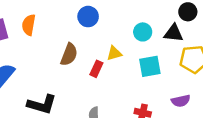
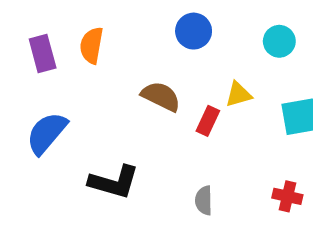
cyan circle: (143, 32) -> (279, 41), moved
brown semicircle: (69, 55) -> (161, 96), turned -85

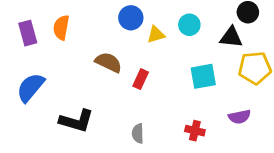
yellow triangle: (238, 94) -> (156, 34), moved

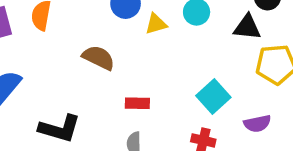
cyan square: (203, 76) -> (213, 97), moved, turned -32
red rectangle: (141, 79) -> (137, 103), moved, turned 66

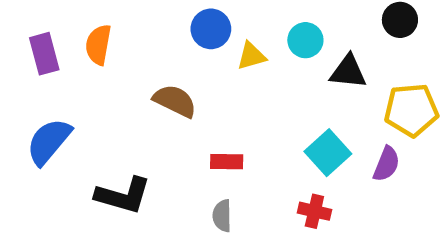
black triangle: (247, 27) -> (348, 72), moved
purple semicircle: (257, 124) -> (386, 164), moved, turned -56

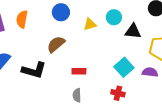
blue circle: (211, 29) -> (61, 12), moved
brown semicircle: (175, 101) -> (56, 44), turned -66
purple semicircle: (386, 164) -> (150, 72), turned -105
black L-shape: (123, 195) -> (34, 70), moved

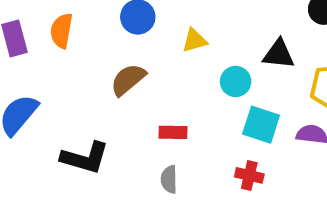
cyan circle: (114, 17) -> (236, 82), moved
cyan square: (124, 67) -> (261, 125), turned -30
black L-shape: (34, 70) -> (85, 158), moved

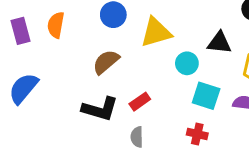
yellow triangle: (195, 40) -> (156, 32), size x1.6
red rectangle: (173, 132) -> (140, 102), turned -36
black L-shape: (85, 158) -> (100, 109), moved

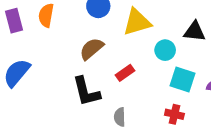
red rectangle: (140, 102) -> (125, 73), moved
black L-shape: (100, 109) -> (86, 92), turned 60

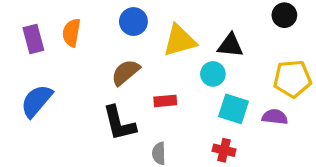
black triangle: (195, 31) -> (230, 45), moved
red rectangle: (125, 73) -> (165, 101), turned 30

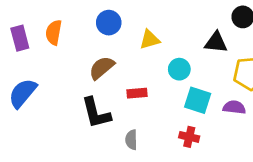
yellow triangle: (180, 41) -> (150, 40), size x0.7
black triangle: (230, 45) -> (216, 42), moved

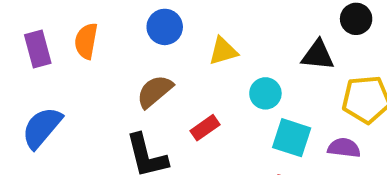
red rectangle: (137, 93) -> (205, 128), turned -30

